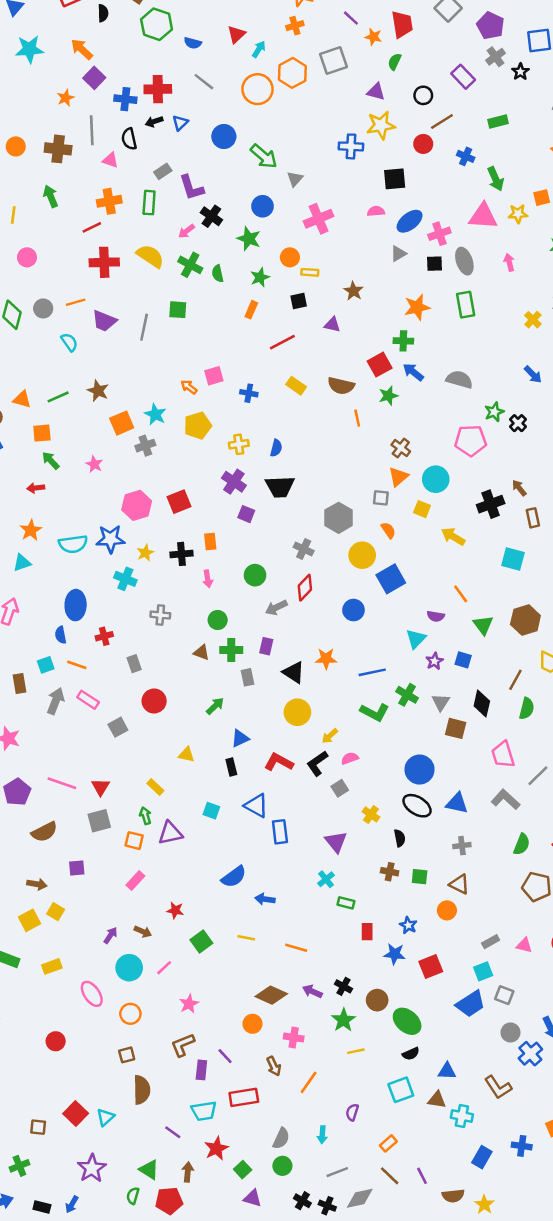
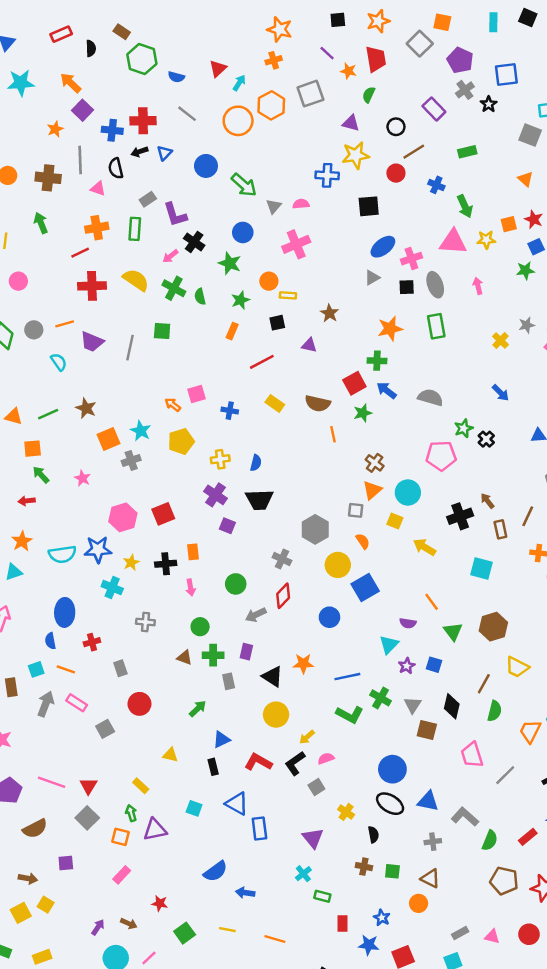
pink semicircle: (376, 211) -> (301, 204), moved
gray L-shape: (506, 799) -> (465, 817), moved
gray square: (99, 821) -> (87, 818), turned -30

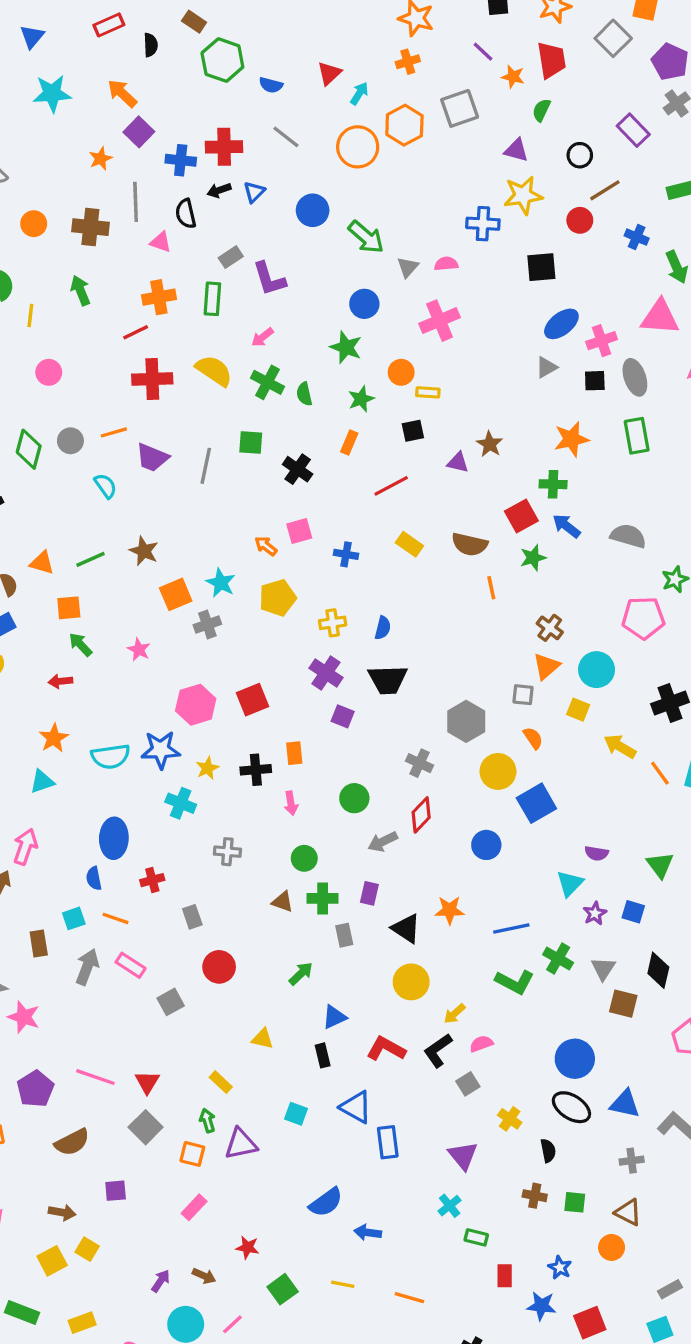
black cross: (194, 242) -> (298, 469), moved
brown star: (329, 313) -> (490, 444), moved
orange line: (432, 602) -> (660, 773), moved

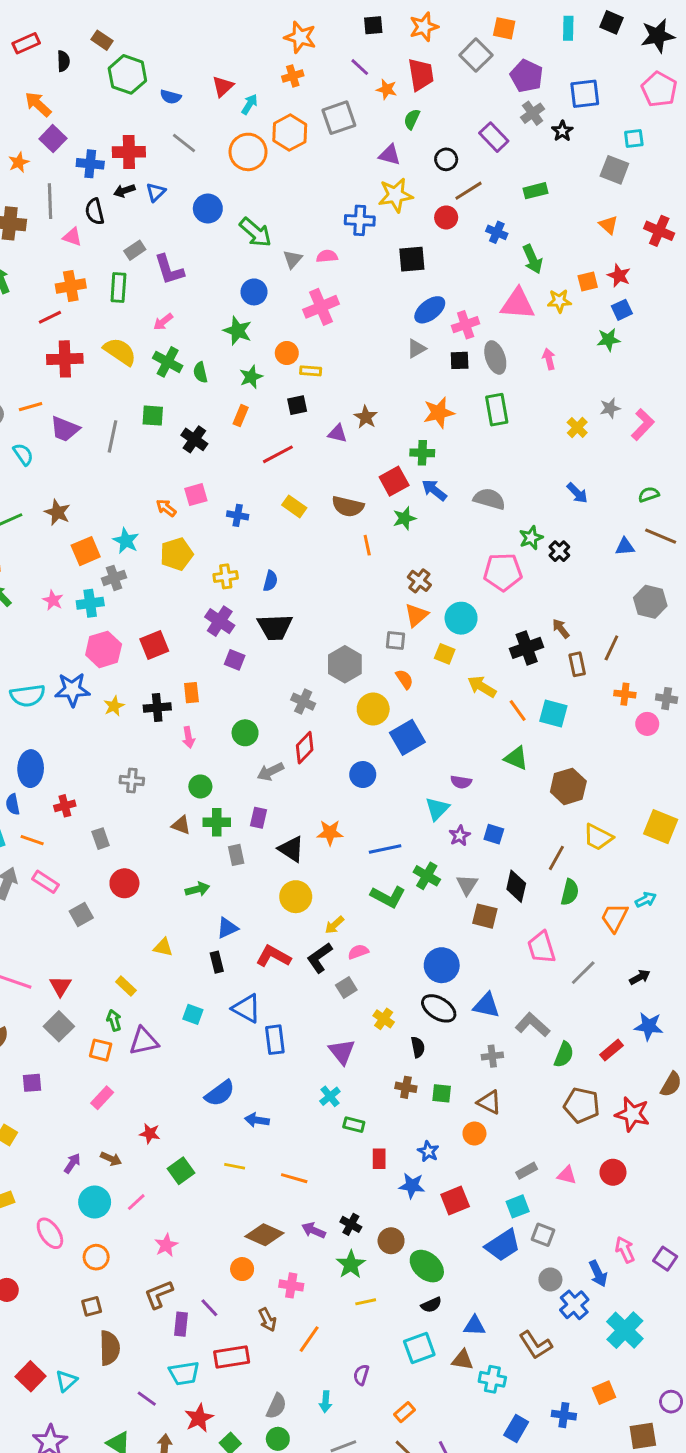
cyan cross: (181, 803) -> (90, 603), moved, turned -30
green triangle: (660, 865) -> (516, 758), moved, turned -30
green arrow: (301, 974) -> (197, 889), turned 30

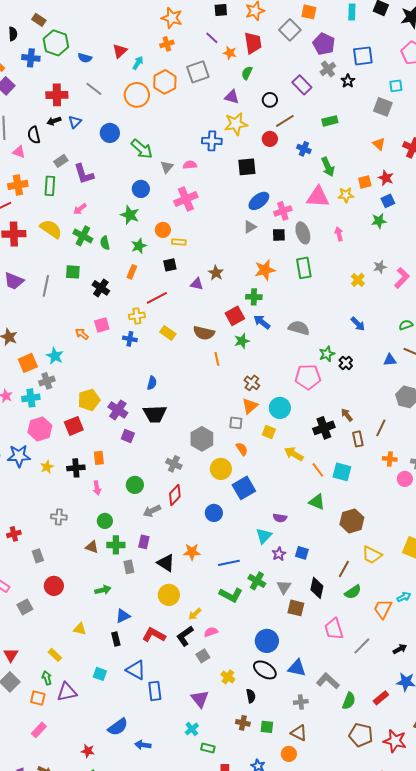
blue cross: (90, 164) -> (31, 58), moved
yellow pentagon: (177, 554) -> (89, 400), moved
yellow cross: (226, 576) -> (137, 316), moved
green semicircle: (570, 892) -> (353, 592), turned 42
red star: (150, 1134) -> (88, 751), moved

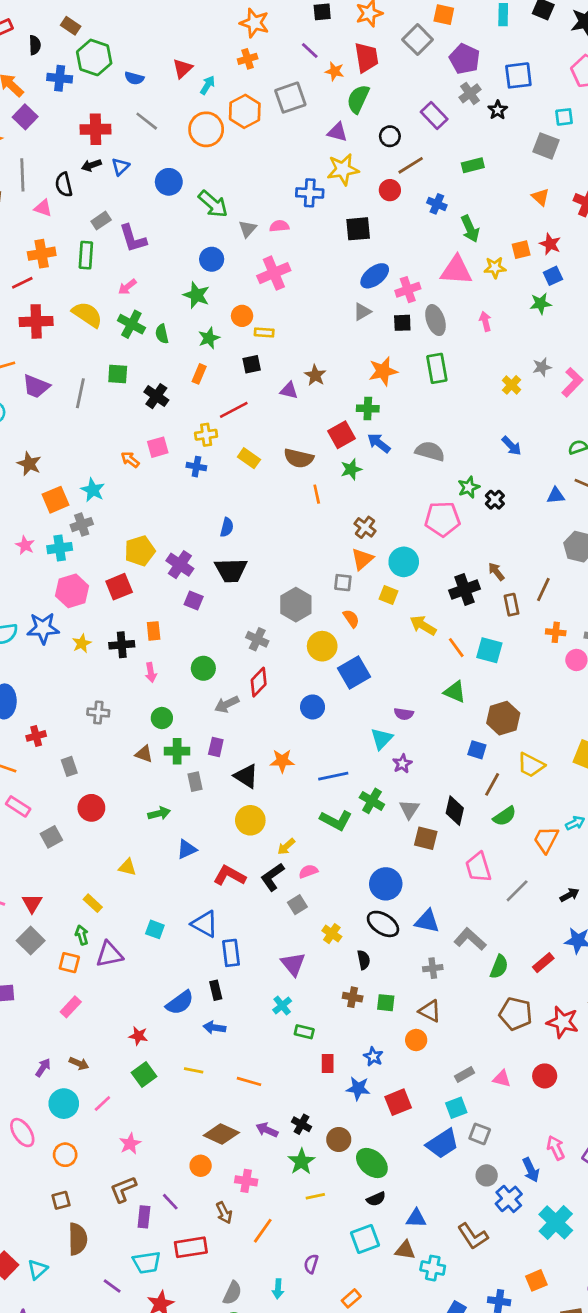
green semicircle: (247, 73) -> (358, 99), size x1.5
blue square: (302, 553) -> (477, 750), moved
black rectangle: (116, 639) -> (216, 990), moved

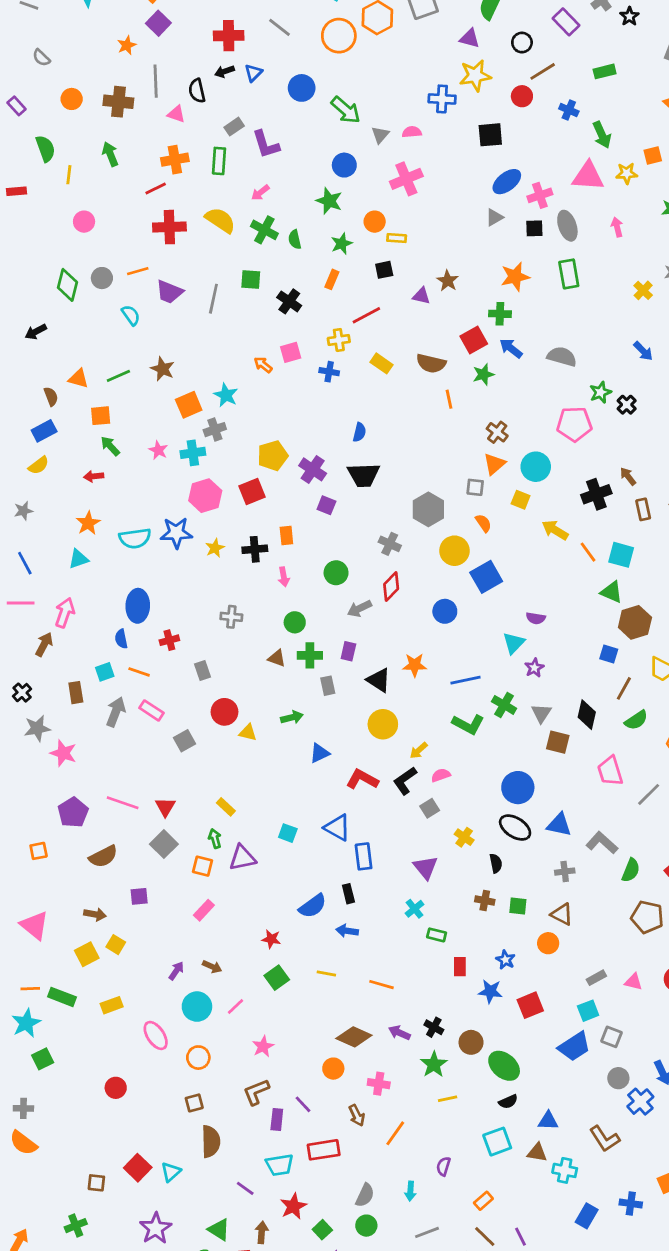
green triangle: (455, 692) -> (611, 592), moved
yellow triangle: (127, 867) -> (248, 732), moved

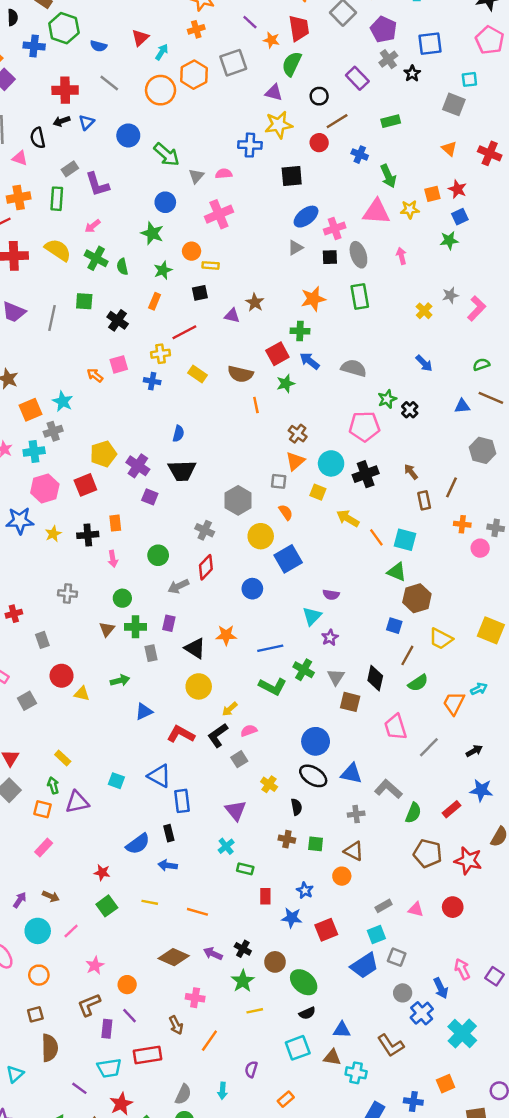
black cross: (596, 494) -> (366, 474), moved
brown triangle: (277, 658) -> (107, 629), turned 49
orange circle: (333, 1069) -> (127, 985), moved

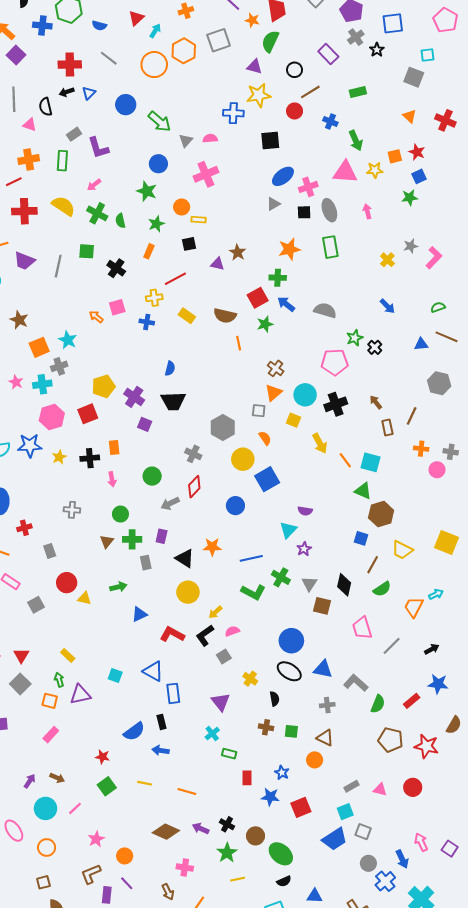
yellow arrow: (348, 518) -> (320, 443), turned -150

